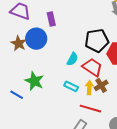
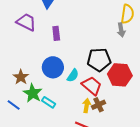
blue circle: (36, 39) -> (53, 67), moved
brown star: (19, 43) -> (21, 77), moved
cyan rectangle: (71, 86) -> (49, 102), moved

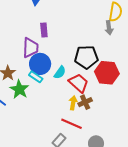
purple trapezoid: (26, 22) -> (30, 48), moved, turned 65
cyan rectangle: (49, 102) -> (36, 77), moved

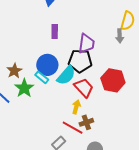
purple trapezoid: (30, 48) -> (86, 44), moved
black pentagon: (86, 57) -> (80, 61), moved
cyan semicircle: (60, 72) -> (66, 75), size x1.5
brown cross: (85, 102) -> (86, 122), moved

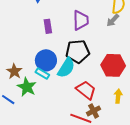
gray arrow: (120, 36) -> (113, 20), turned 56
purple trapezoid: (86, 44) -> (81, 20), moved
red trapezoid: (84, 88) -> (86, 90), moved
yellow arrow: (76, 107) -> (118, 96), moved

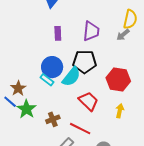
brown star: (14, 71) -> (18, 88), moved
green star: (27, 87) -> (27, 109), moved
brown cross: (94, 111) -> (53, 119), moved

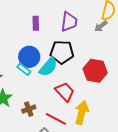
yellow arrow: (120, 111) -> (82, 113), moved, size x1.6

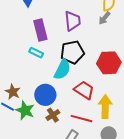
purple rectangle: (36, 23) -> (40, 30), size x1.5
blue circle: (29, 57) -> (45, 95), moved
cyan rectangle: (24, 69) -> (36, 53), moved

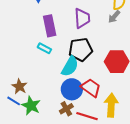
blue circle: (45, 95) -> (72, 89), moved
brown cross: (53, 115) -> (66, 109), moved

